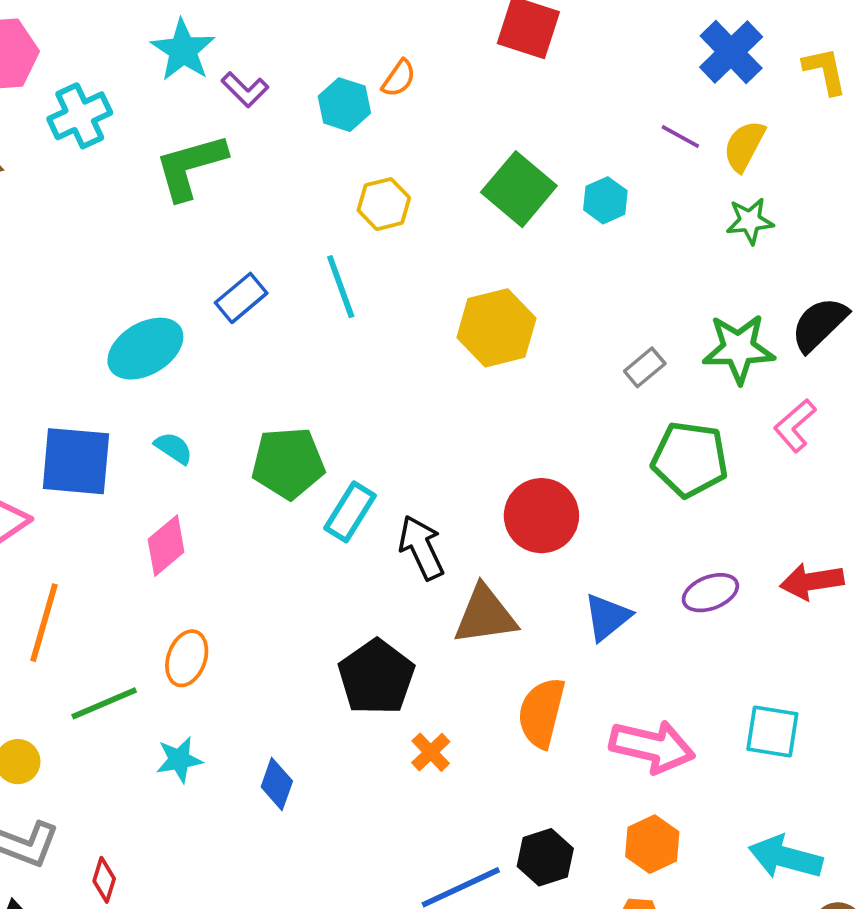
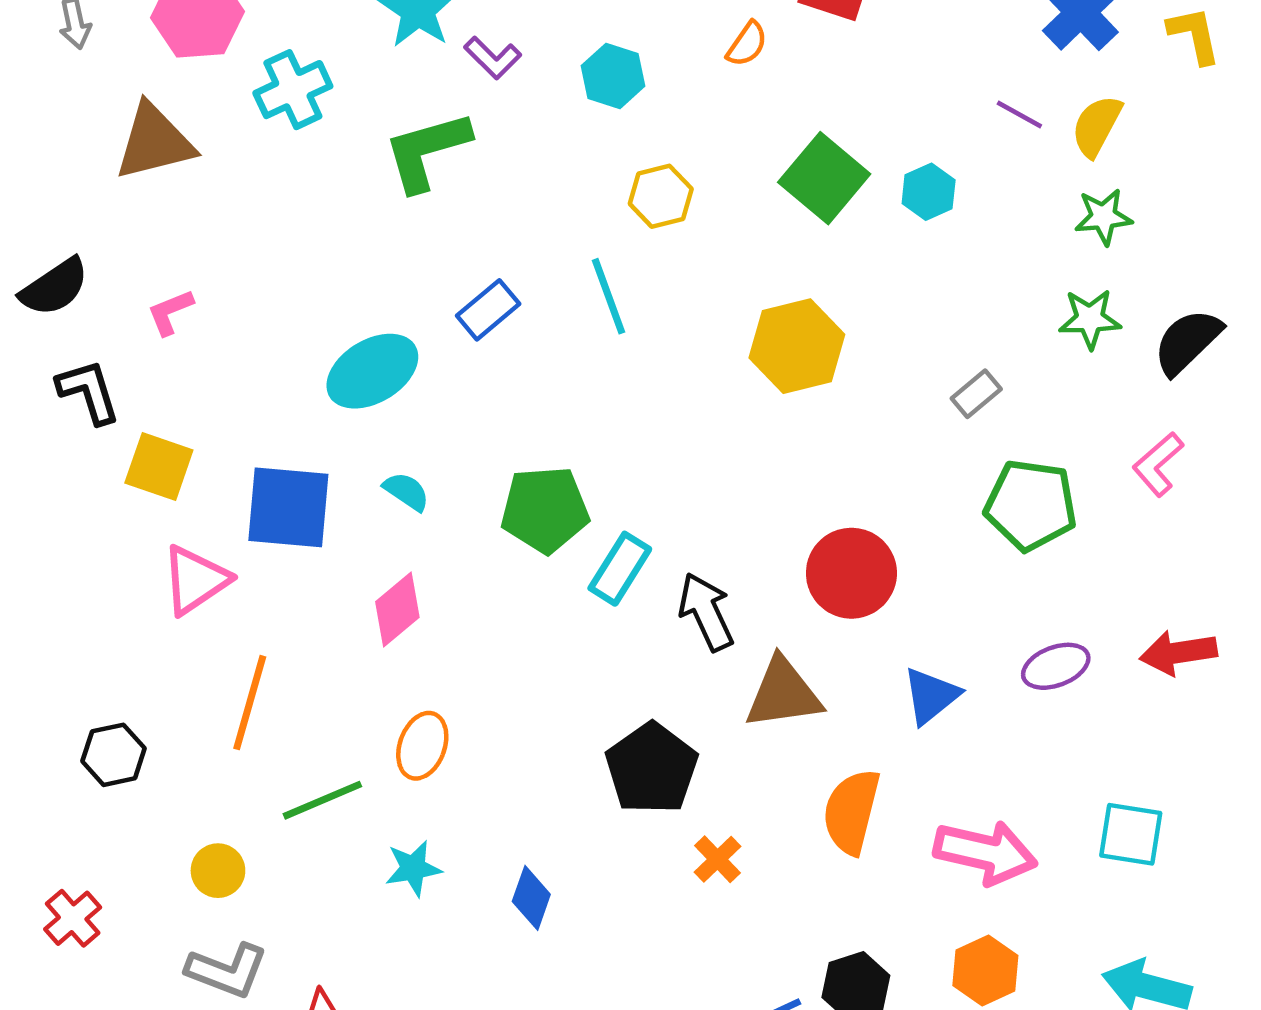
orange semicircle: (399, 78) -> (747, 44), moved
green star: (739, 349) -> (1090, 319), moved, size x0.7

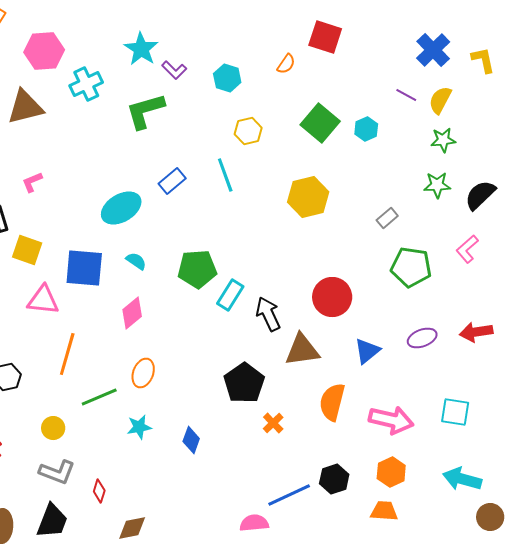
pink triangle: (195, 580) -> (43, 300), turned 40

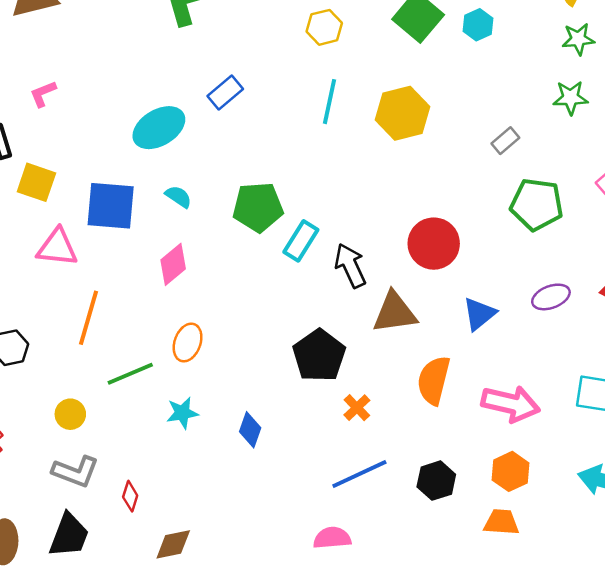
cyan line: (225, 175) -> (330, 102), moved, turned 32
blue line: (289, 495) -> (359, 474), moved

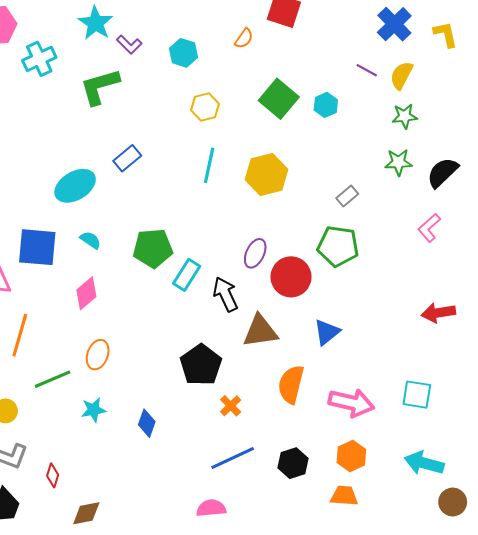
green pentagon: (537, 204) -> (338, 246), moved
purple ellipse: (551, 297) -> (255, 253), moved, turned -44

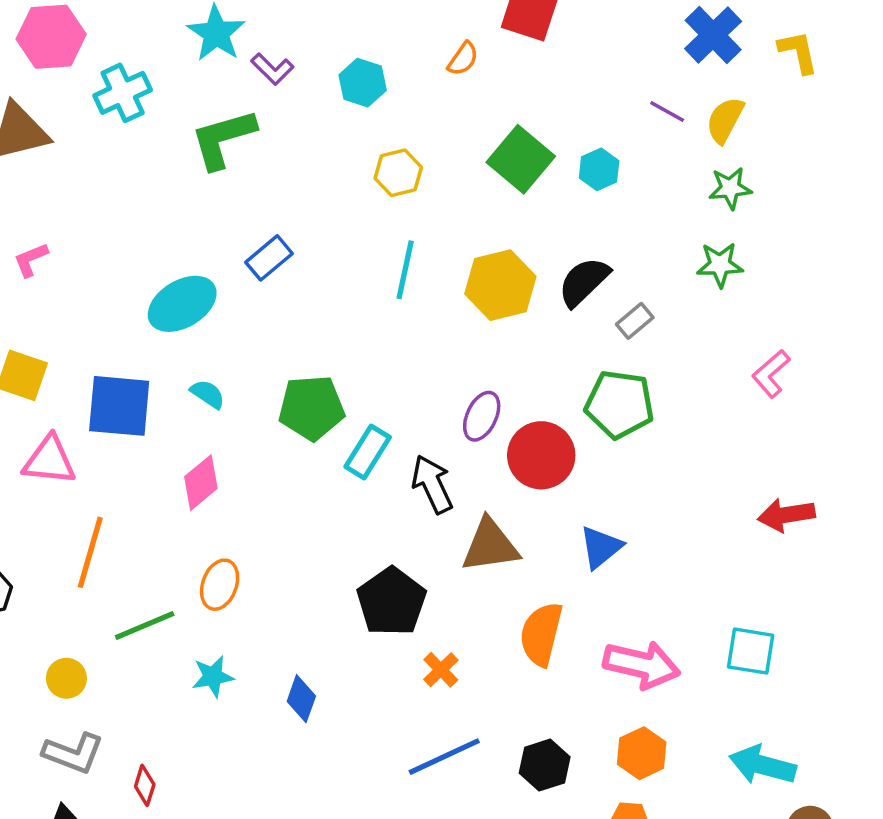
black semicircle: (442, 172) -> (584, 282), moved

